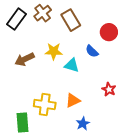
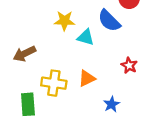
blue semicircle: (92, 51) -> (109, 21), size x1.5
brown arrow: (25, 59) -> (24, 54), moved
blue star: (83, 124) -> (112, 104), moved

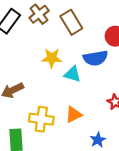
blue semicircle: (109, 21) -> (95, 58), turned -55

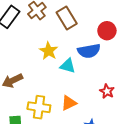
yellow star: (52, 58) -> (49, 51), turned 30

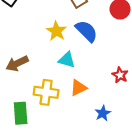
blue semicircle: (89, 51) -> (86, 31), moved, turned -125
cyan triangle: (68, 66) -> (67, 60), moved

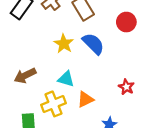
cyan triangle: (67, 60) -> (66, 79), moved
yellow cross: (46, 92) -> (54, 104), turned -30

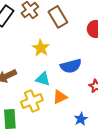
blue semicircle: (93, 44) -> (71, 66), moved, turned 120

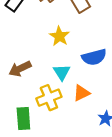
cyan triangle: (43, 79) -> (62, 72), turned 42

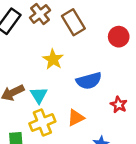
cyan triangle: (62, 72) -> (39, 95), moved

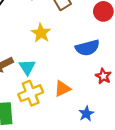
blue semicircle: (89, 81) -> (87, 48), moved

